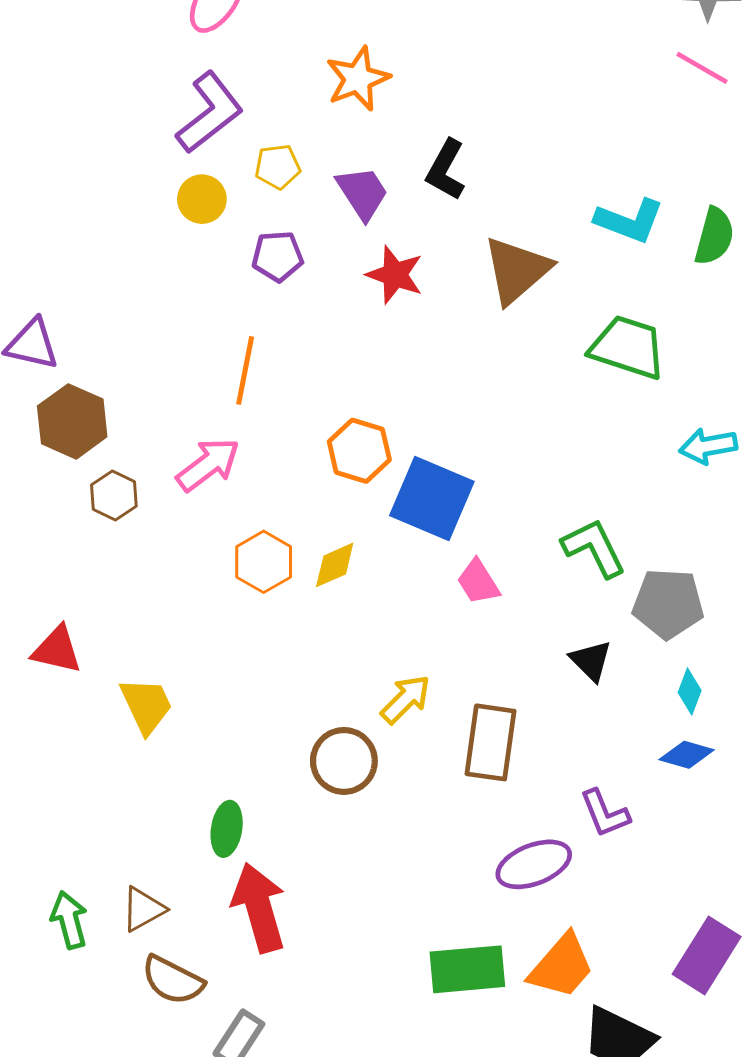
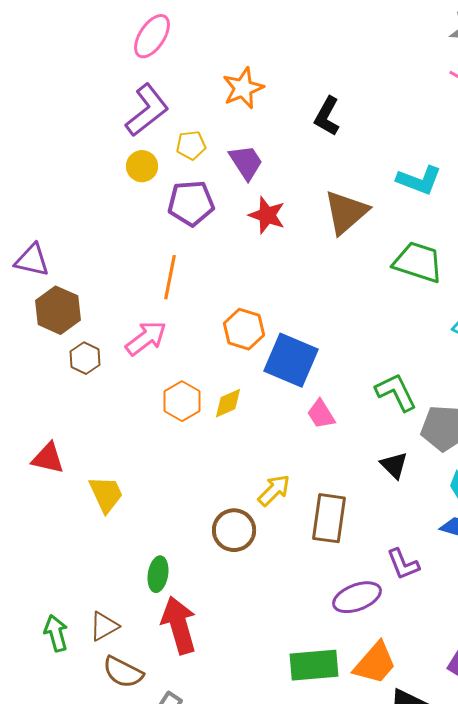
black L-shape: (446, 170) -> (327, 116), moved
purple pentagon: (278, 256) -> (191, 203), size x1.4

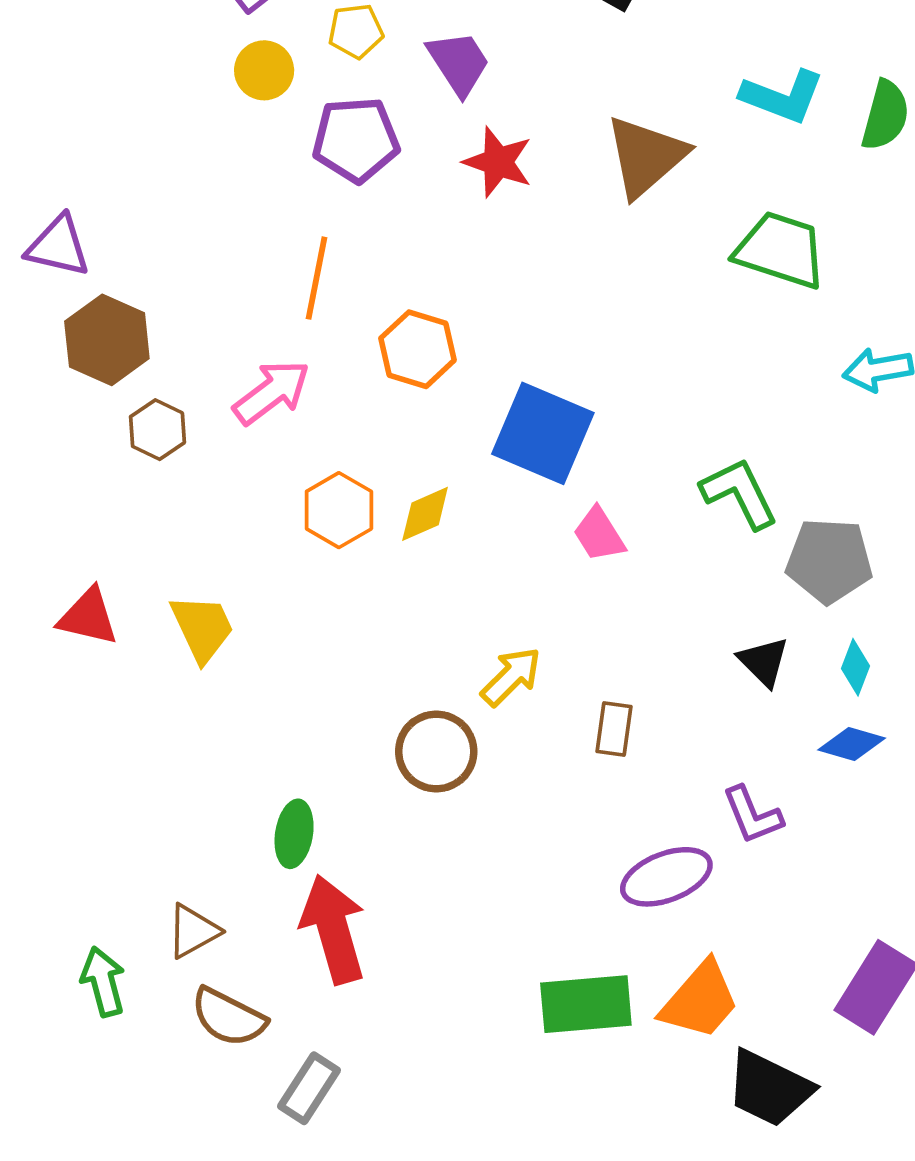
orange hexagon: (244, 329) -> (418, 349), moved
black triangle: (394, 465) -> (764, 662), moved
yellow trapezoid: (106, 494) -> (202, 628), moved
brown rectangle: (329, 518) -> (614, 729), size x0.6
green arrow: (56, 633) -> (103, 982), moved

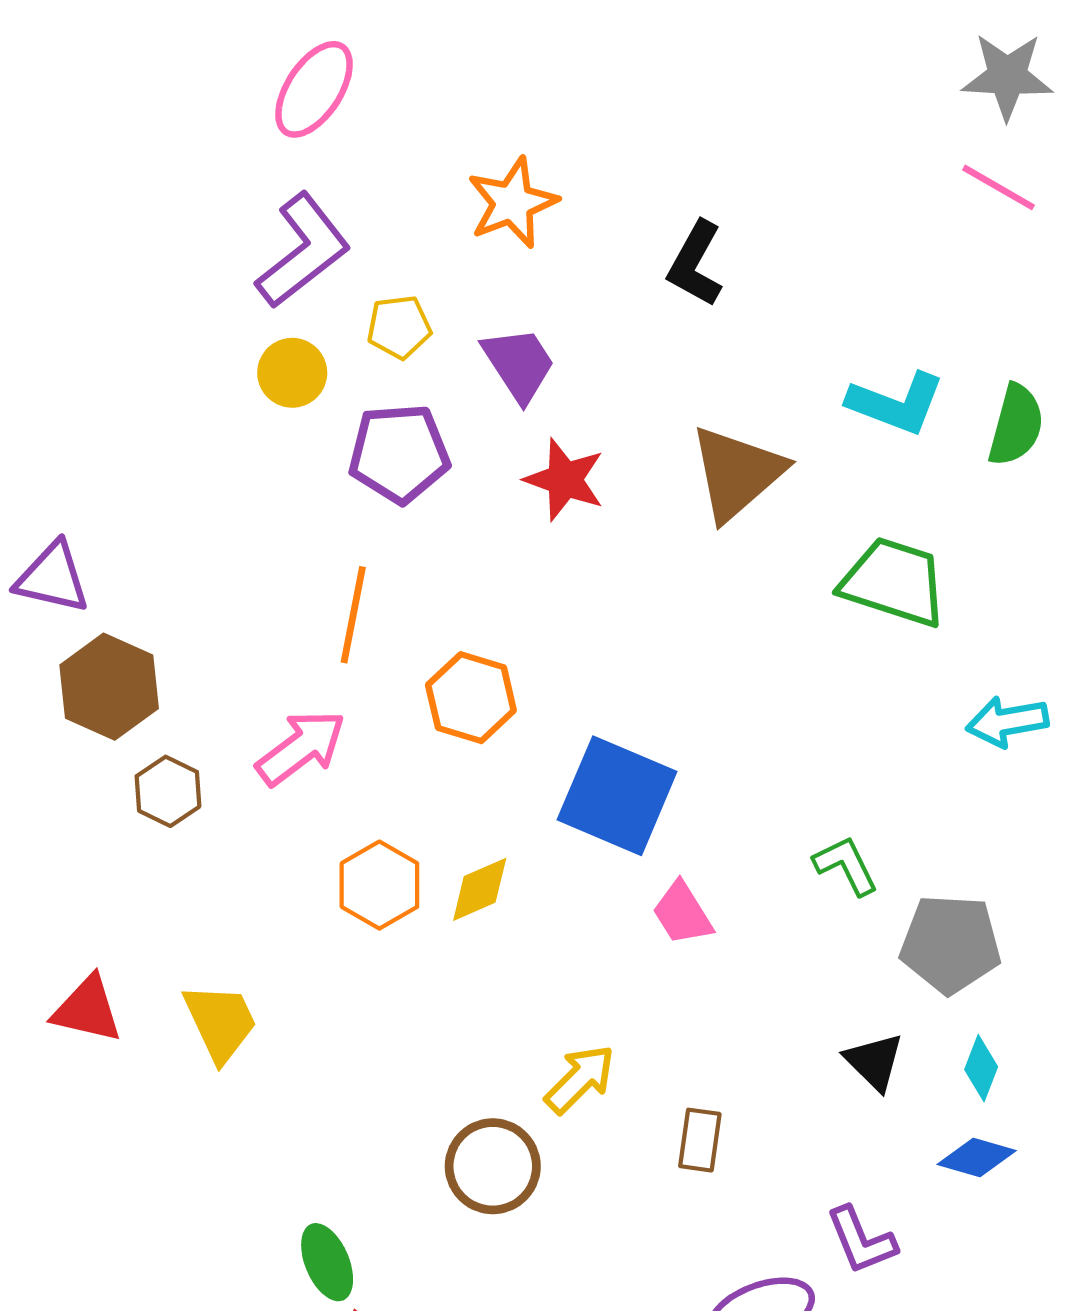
green L-shape: (739, 493) -> (846, 865), size x0.7
green ellipse: (294, 834) -> (327, 1262), turned -32

